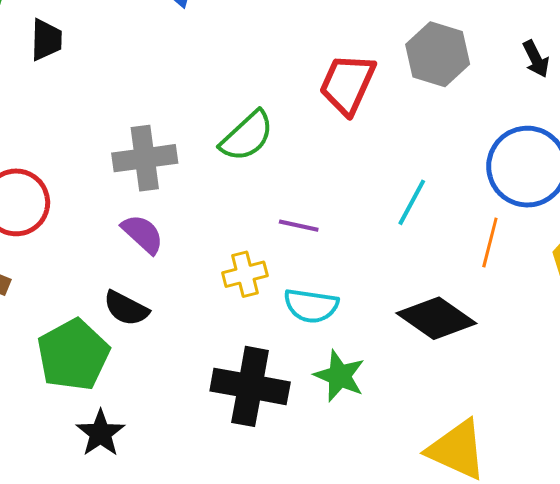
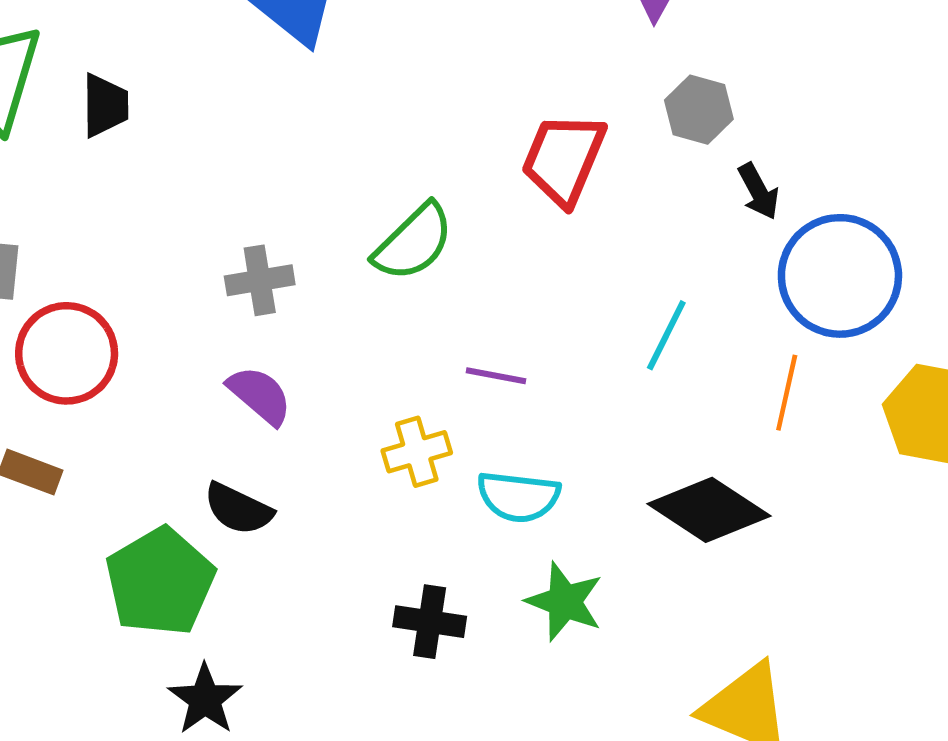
gray hexagon: (438, 54) -> (699, 110), size x0.7
black arrow: (536, 59) -> (758, 191), moved
gray cross: (145, 158) -> (260, 280), size x0.7
black cross: (250, 386) -> (430, 622), size x0.6

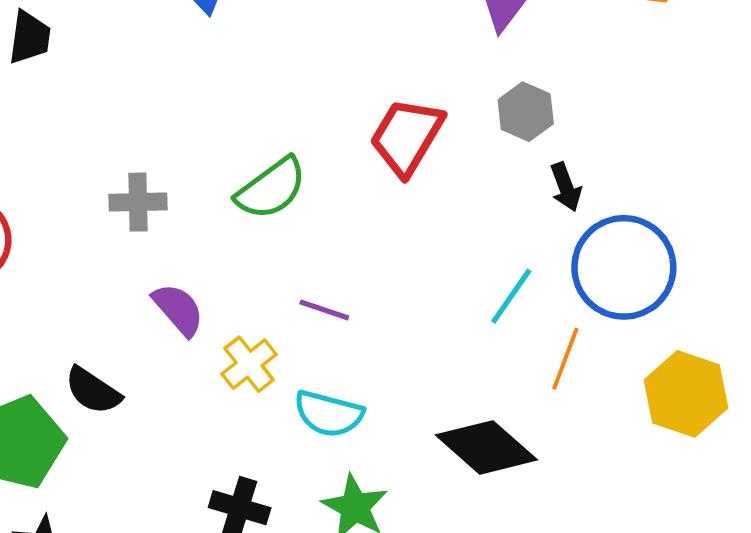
cyan line: (666, 335) -> (511, 296), moved
purple semicircle: (260, 395) -> (178, 309), moved
yellow cross: (417, 452) -> (249, 364), turned -30

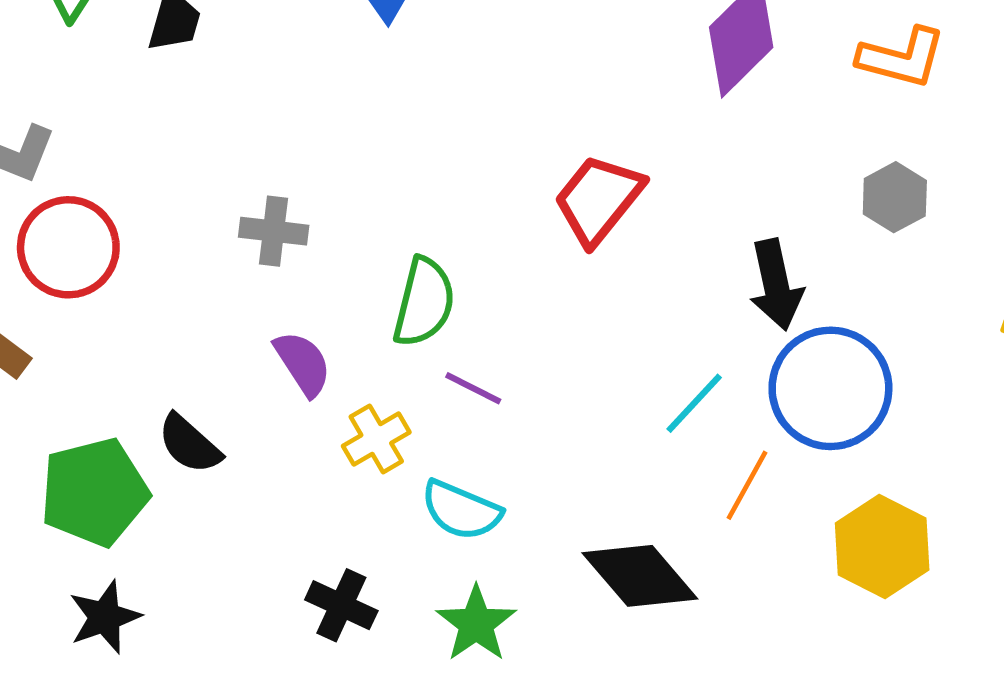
gray hexagon: (526, 112) -> (895, 197), moved
black arrow: (566, 187) -> (776, 285), size x1.5
green semicircle: (271, 189) -> (424, 302), moved, turned -48

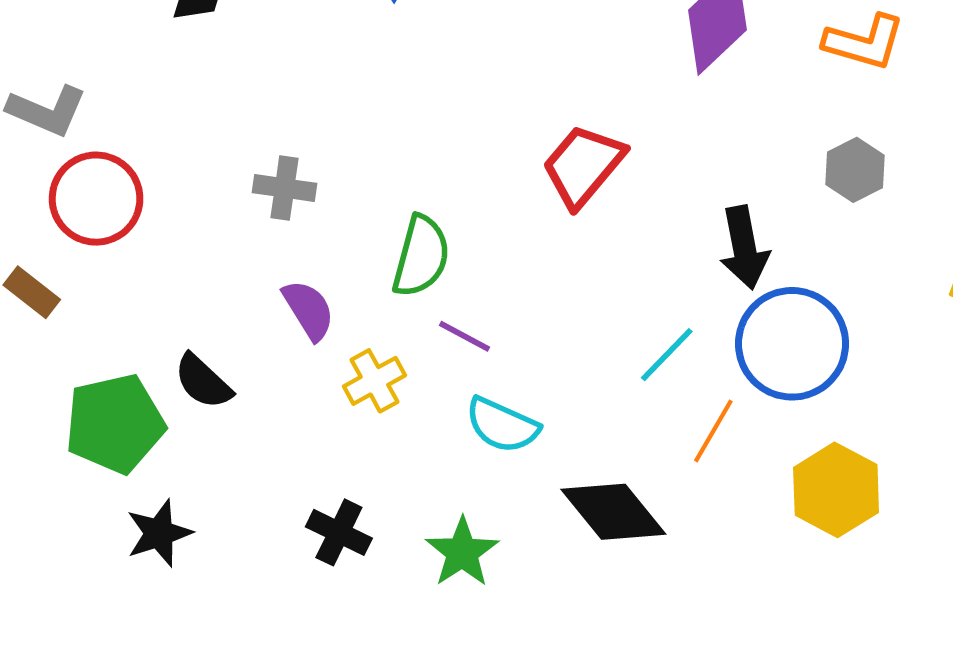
cyan semicircle: (461, 510) -> (502, 425), moved
black star: (105, 617) -> (159, 533), moved

